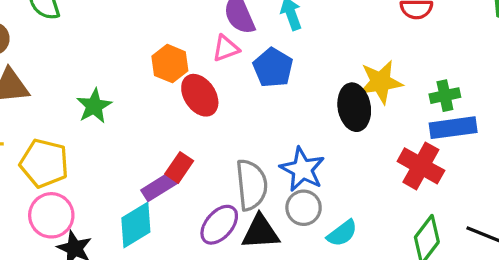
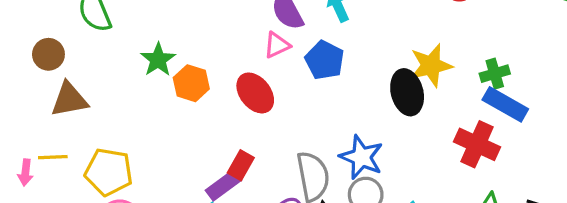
orange hexagon: (170, 64) -> (191, 83), moved
green star: (94, 106) -> (158, 60), moved
blue rectangle: (453, 128) -> (505, 104), turned 42

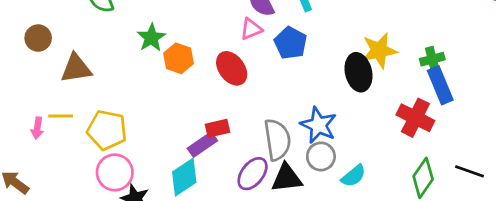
brown circle: (48, 54) -> (38, 38), moved
blue rectangle: (505, 104) -> (440, 85), turned 36
red rectangle: (241, 165) -> (217, 128), turned 45

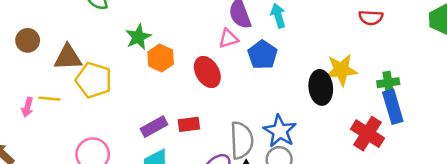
brown circle: (38, 38) -> (28, 40), moved
yellow pentagon: (107, 130) -> (94, 80), moved
purple rectangle: (202, 145) -> (154, 127), moved

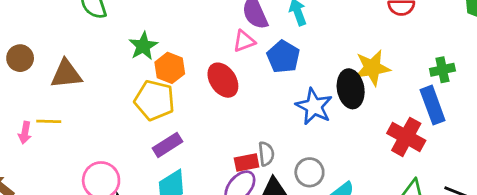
yellow pentagon: (94, 80) -> (154, 100), moved
green cross: (388, 83) -> (442, 70), moved
red rectangle: (189, 124) -> (247, 162), moved
blue star: (280, 131) -> (314, 106), moved
gray semicircle: (242, 140) -> (266, 154), size x0.6

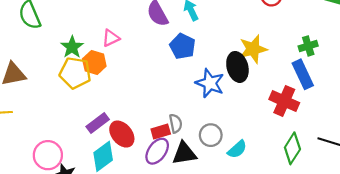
pink triangle: (244, 41) -> (111, 38), moved
red ellipse: (223, 80) -> (122, 134), moved
yellow pentagon: (154, 100) -> (75, 73), moved

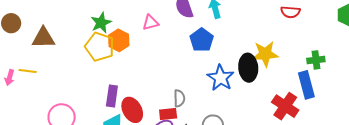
pink triangle: (111, 38) -> (151, 23), moved
purple rectangle: (98, 123) -> (112, 96), turned -55
gray semicircle: (176, 123) -> (179, 98), moved

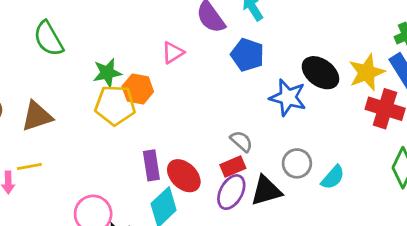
green star: (101, 23) -> (107, 73), turned 30
yellow star: (265, 54) -> (367, 72), moved
black ellipse: (248, 68) -> (320, 73), turned -32
gray semicircle: (179, 98) -> (242, 141), turned -30

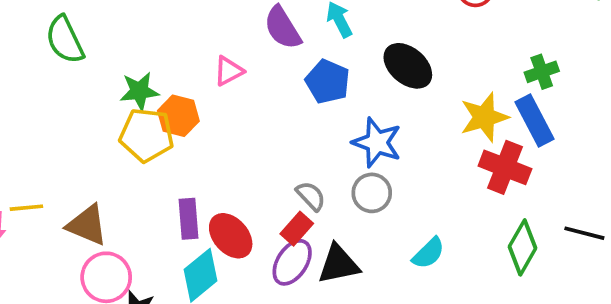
black ellipse: (320, 73) -> (408, 66), moved
brown triangle: (37, 116) -> (87, 225), moved, turned 36
gray circle: (297, 163) -> (372, 193), moved
red rectangle: (233, 167) -> (297, 229), turned -30

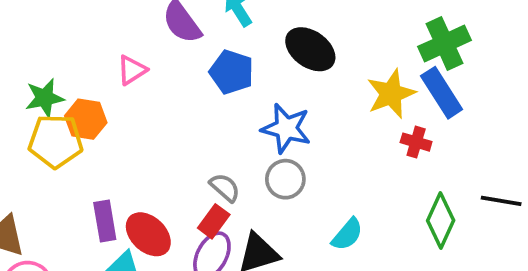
green cross: (542, 72) -> (444, 43), size x1.5
red cross: (505, 167) -> (416, 142), size x0.6

